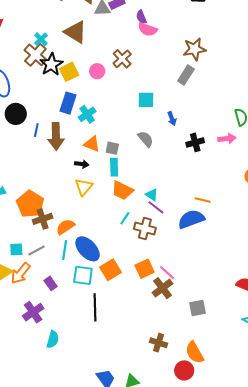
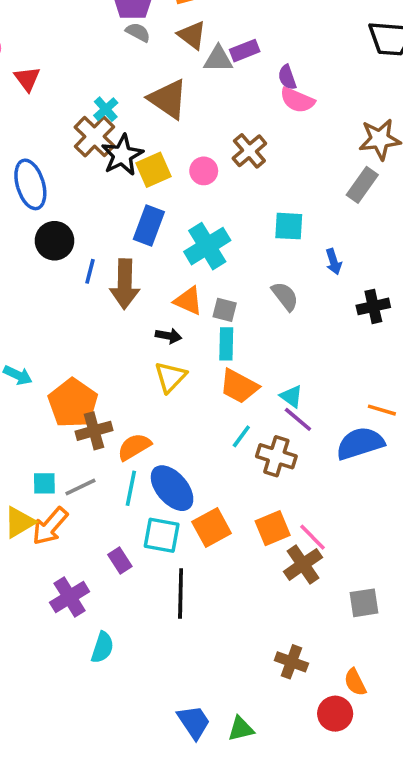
cyan cross: (87, 114) -> (207, 246), moved, size x1.4
purple rectangle: (51, 283) -> (120, 561), moved
orange semicircle: (195, 352) -> (355, 682), size x0.7

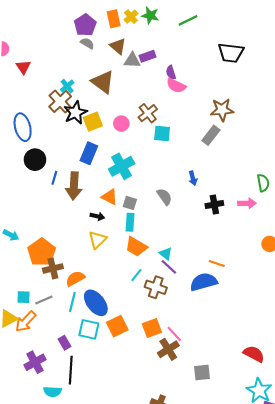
cyan square: (289, 226) -> (162, 134), moved
black line: (181, 594) -> (71, 370), moved
cyan semicircle: (102, 647) -> (52, 392), turned 72

